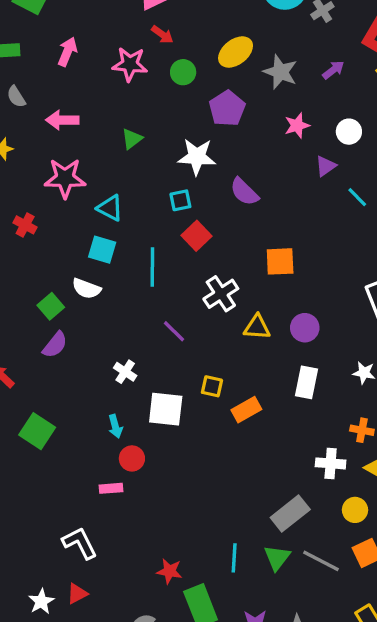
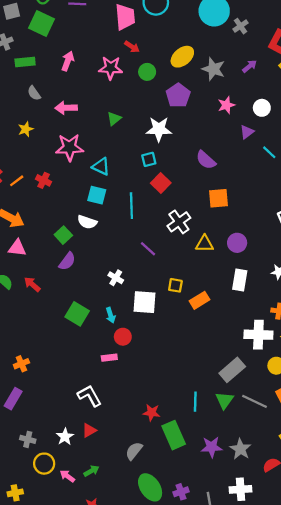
purple semicircle: (244, 192) -> (206, 160), moved
green square: (37, 431) -> (77, 314), moved
white cross: (331, 463) -> (258, 335), size x1.4

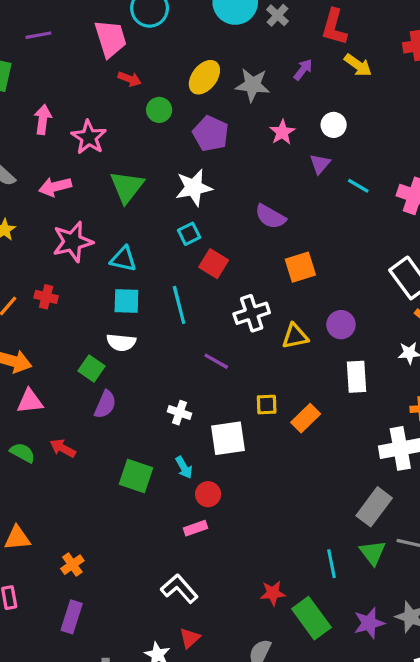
pink star: (111, 68) -> (89, 137), moved, turned -30
green triangle: (114, 119) -> (127, 187), size x1.6
white cross: (179, 222) -> (252, 313), turned 30

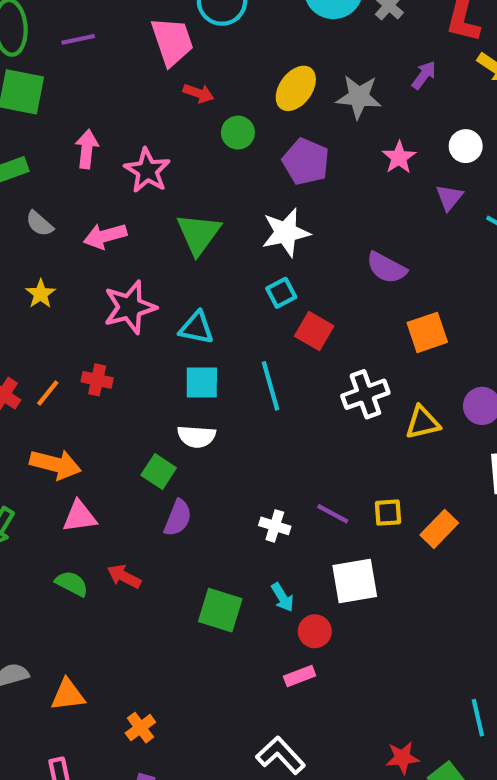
purple line: (216, 361) -> (333, 514), moved
white square: (228, 438) -> (355, 581), moved

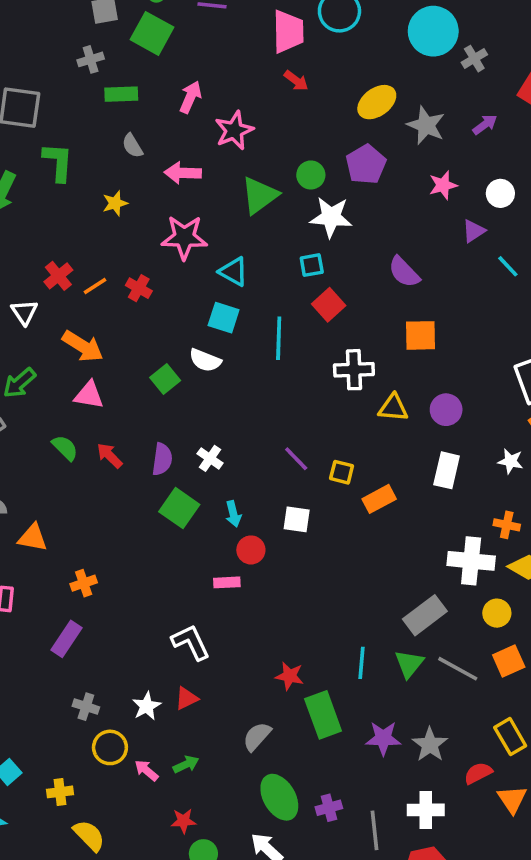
green circle: (238, 133) -> (311, 175), moved
purple semicircle: (178, 518) -> (162, 459), moved, turned -32
white cross: (275, 526) -> (210, 458), moved
white square: (355, 581) -> (297, 519), size x0.7

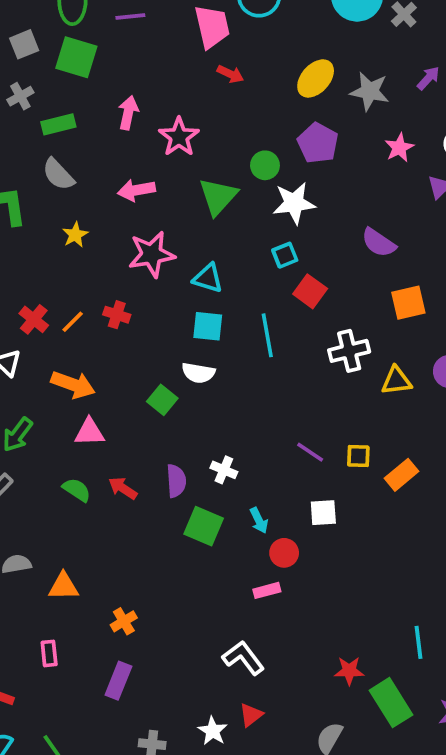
gray semicircle: (132, 146) -> (58, 174), moved, size x1.4

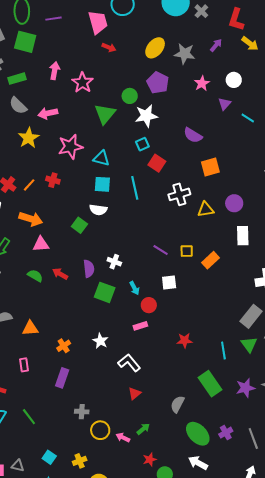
pink arrow: (136, 190) -> (48, 113), moved
yellow star: (75, 235) -> (29, 138), size x1.5
red star: (349, 671) -> (185, 340), moved
white star: (213, 731) -> (100, 341), moved

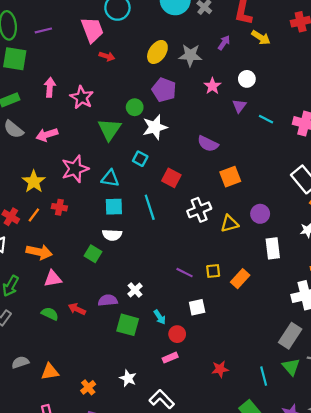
yellow star: (29, 138) -> (34, 182), moved
cyan square: (142, 144) -> (140, 159), moved, turned -32
white cross: (114, 262) -> (135, 290), turned 32
purple semicircle: (89, 269) -> (108, 300), turned -84

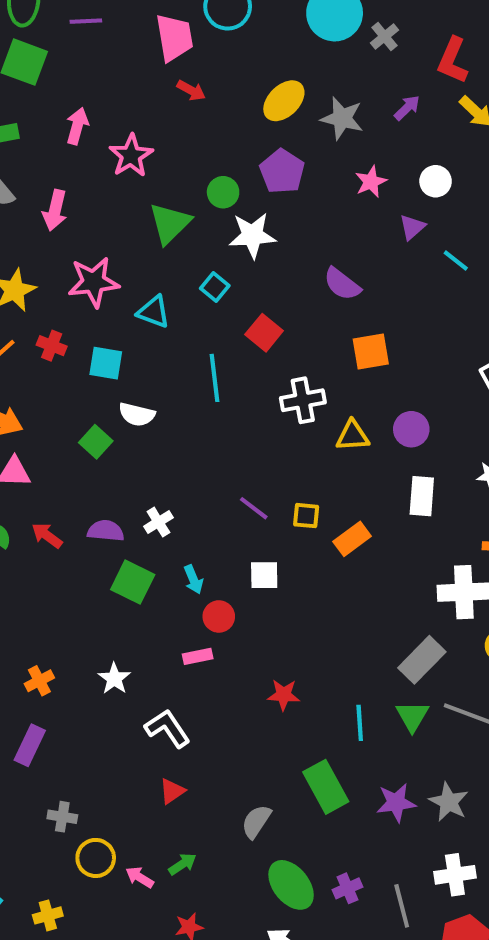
pink arrow: (47, 135) -> (55, 210), turned -70
cyan square: (114, 207) -> (106, 363), moved

